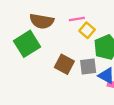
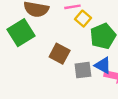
gray square: (88, 67) -> (83, 70), moved

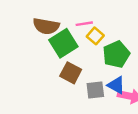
green square: (21, 33) -> (63, 43), moved

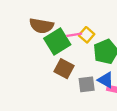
pink line: (84, 24) -> (74, 35), moved

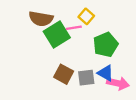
yellow square: (87, 35) -> (86, 16), moved
brown square: (64, 69) -> (64, 74), moved

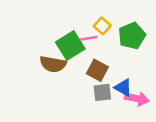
brown semicircle: (41, 19) -> (53, 64), moved
green pentagon: (106, 45) -> (132, 36), moved
brown square: (64, 74) -> (97, 70), moved

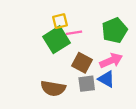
yellow square: (102, 26) -> (60, 21), moved, turned 35
brown semicircle: (53, 64) -> (53, 88), moved
pink arrow: (137, 99) -> (111, 61), moved, turned -35

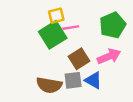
brown square: (82, 63) -> (79, 59), turned 30
blue triangle: (106, 79) -> (93, 80), moved
gray square: (87, 84) -> (73, 80), moved

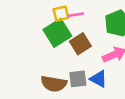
pink line: (71, 28) -> (75, 15), moved
brown square: (79, 59) -> (80, 44), moved

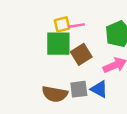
green square: (57, 33) -> (58, 44), turned 32

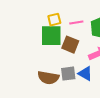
pink line: (76, 26) -> (76, 23), moved
brown square: (81, 54) -> (70, 45), turned -36

